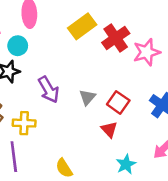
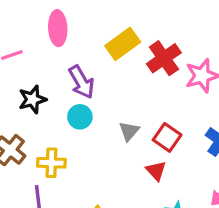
cyan circle: (18, 46) -> (80, 117), moved
purple arrow: (49, 90) -> (82, 82), moved

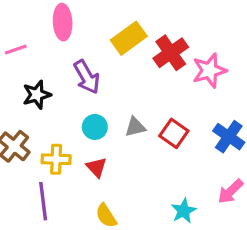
cyan circle: (80, 117) -> (95, 127), moved
gray triangle: (129, 131) -> (135, 127), turned 35
red triangle: (156, 171) -> (96, 167), moved

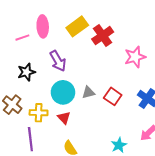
yellow rectangle: (129, 38) -> (77, 26), moved
pink line: (16, 50) -> (22, 38), moved
red cross: (171, 53) -> (103, 36), moved
cyan circle: (95, 127) -> (63, 92), size x1.5

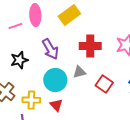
red cross: (103, 36) -> (90, 46), moved, turned 35
gray triangle: (88, 92) -> (79, 72), moved

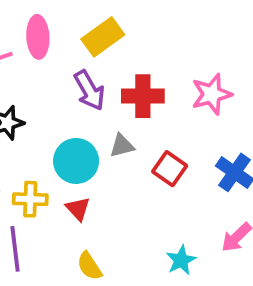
purple arrow: (50, 49) -> (89, 90), moved

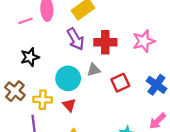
red square: (170, 169) -> (120, 83), turned 30

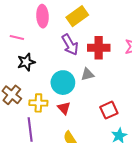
pink line: (26, 21) -> (17, 38), moved, turned 32
red square: (120, 83) -> (109, 110), moved

